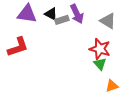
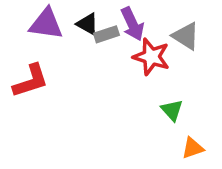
red star: (100, 49) -> (151, 57), moved

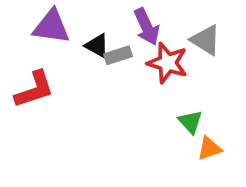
black triangle: (88, 24) -> (97, 46), moved
gray rectangle: (106, 34) -> (118, 55), moved
orange triangle: (193, 148) -> (209, 148), moved

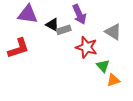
gray triangle: (206, 40) -> (113, 32), moved
red star: (168, 63) -> (86, 47), moved

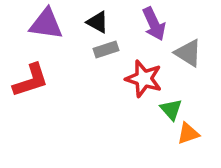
purple arrow: (79, 14) -> (154, 24), moved
black triangle: (52, 25) -> (97, 22), moved

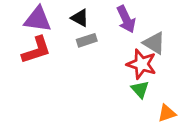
red star: (144, 79) -> (142, 64), moved
red L-shape: (31, 80) -> (36, 50), moved
orange triangle: (188, 133) -> (167, 113), moved

